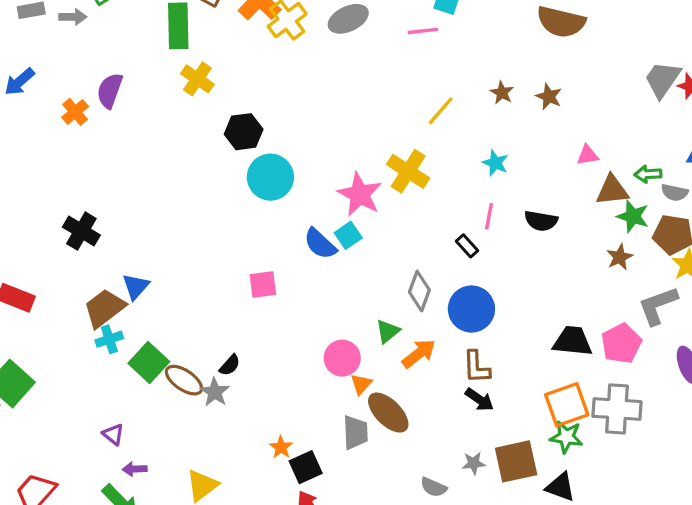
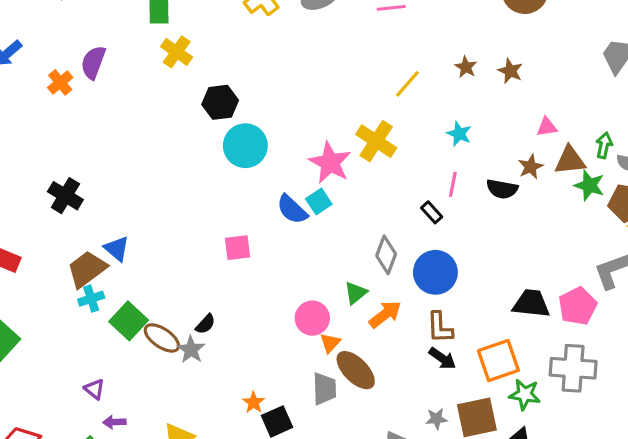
green arrow: (648, 174) -> (604, 145), turned 105
brown star: (620, 257) -> (531, 167), moved
blue triangle: (136, 286) -> (117, 249), turned -32
orange square: (567, 405) -> (498, 361), moved

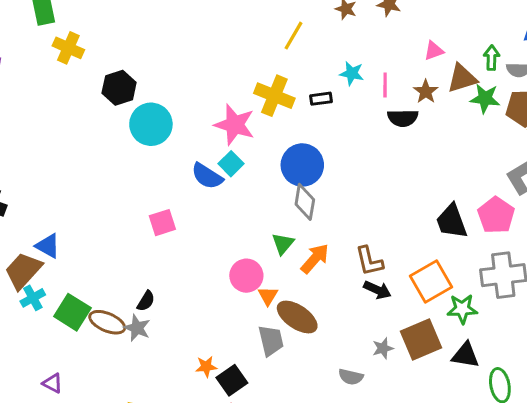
pink line: (453, 184) -> (385, 85), moved
black rectangle: (432, 212) -> (321, 99), moved, turned -45
blue circle: (435, 272) -> (302, 165), moved
black trapezoid: (531, 304) -> (452, 221), turned -105
orange star: (254, 402) -> (206, 367), turned -30

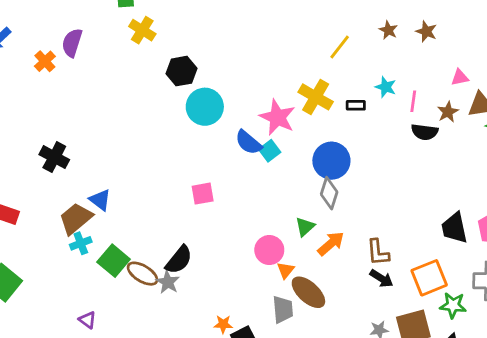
blue semicircle: (207, 176) -> (248, 142), moved
black semicircle: (146, 301) -> (179, 260), size x1.6

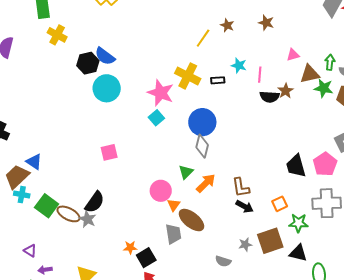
brown star: (388, 30) -> (227, 25), moved
brown star: (448, 112) -> (286, 91), moved
blue semicircle: (248, 142) -> (105, 56), moved
cyan cross: (81, 243) -> (22, 195), turned 35
orange square: (429, 278) -> (280, 204), size x0.6

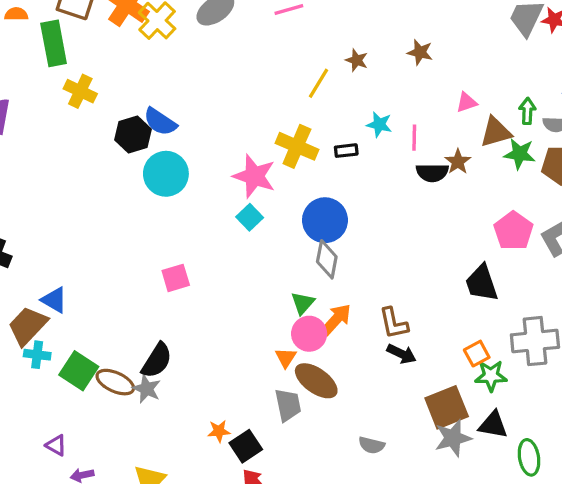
pink pentagon: (325, 164) -> (513, 231), moved
pink circle: (161, 191) -> (309, 334), moved
orange square: (280, 204) -> (477, 354), moved
gray star: (245, 245) -> (453, 438), moved, size x1.6

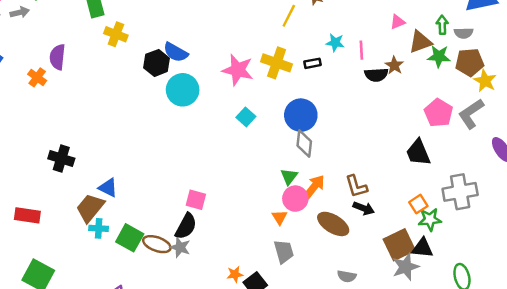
pink star: (254, 176) -> (238, 70), moved
pink square: (176, 278) -> (196, 200), moved, turned 36
brown ellipse: (316, 381) -> (333, 224), moved
black triangle: (493, 425) -> (422, 248), moved

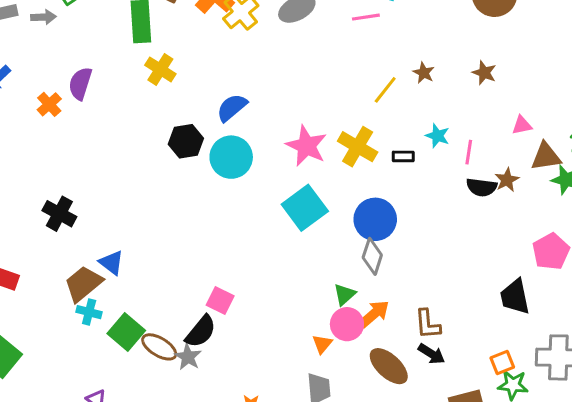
blue semicircle: (176, 52) -> (232, 108), turned 100
black hexagon: (157, 63) -> (186, 141), moved
cyan square: (246, 117) -> (305, 208), size x1.8

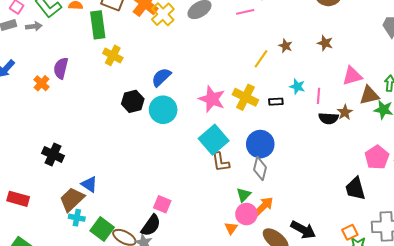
pink triangle: (522, 125) -> (352, 76), size x1.5
brown L-shape: (428, 324) -> (220, 162), moved
black arrow: (432, 354) -> (303, 230), size x1.4

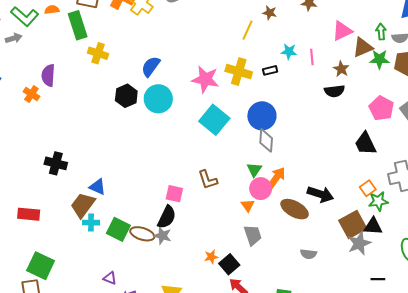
black semicircle: (329, 118) -> (334, 91), moved
brown L-shape: (220, 162) -> (208, 180), moved

